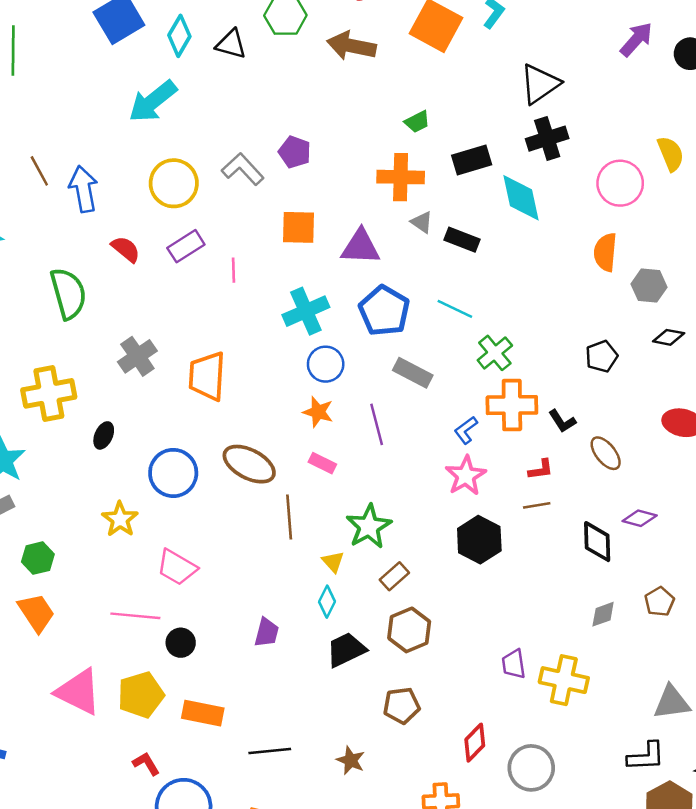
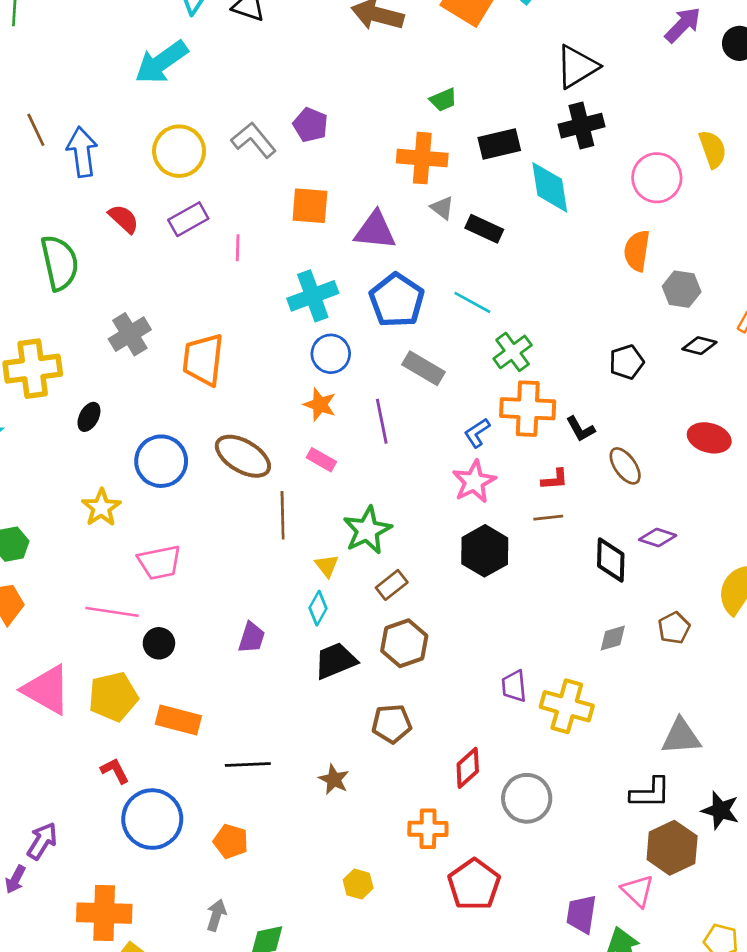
pink trapezoid: (177, 567) -> (159, 562), turned -45

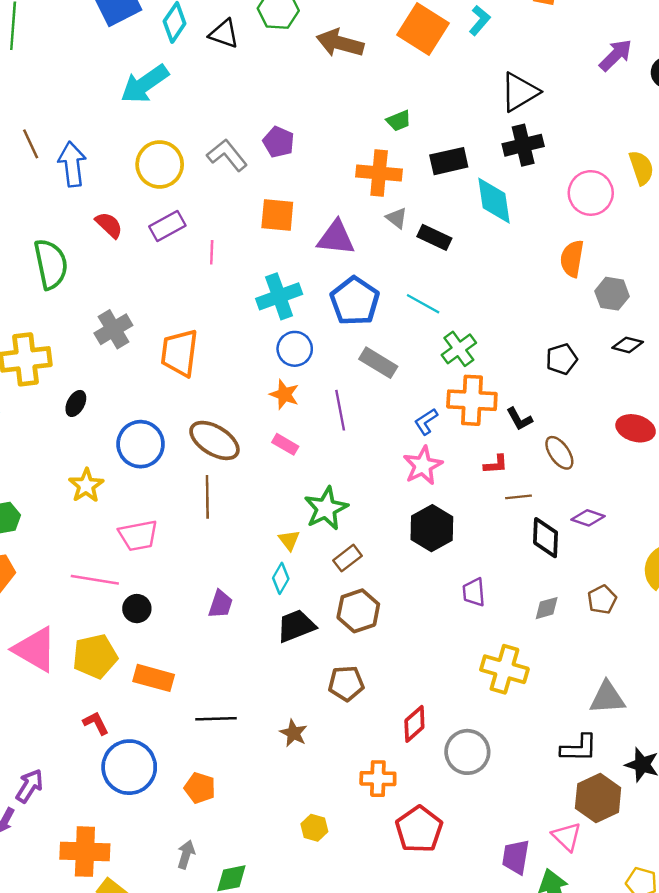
brown line: (283, 515) -> (207, 497), moved
brown line: (548, 518) -> (519, 497), moved
purple trapezoid: (514, 686) -> (474, 592), moved

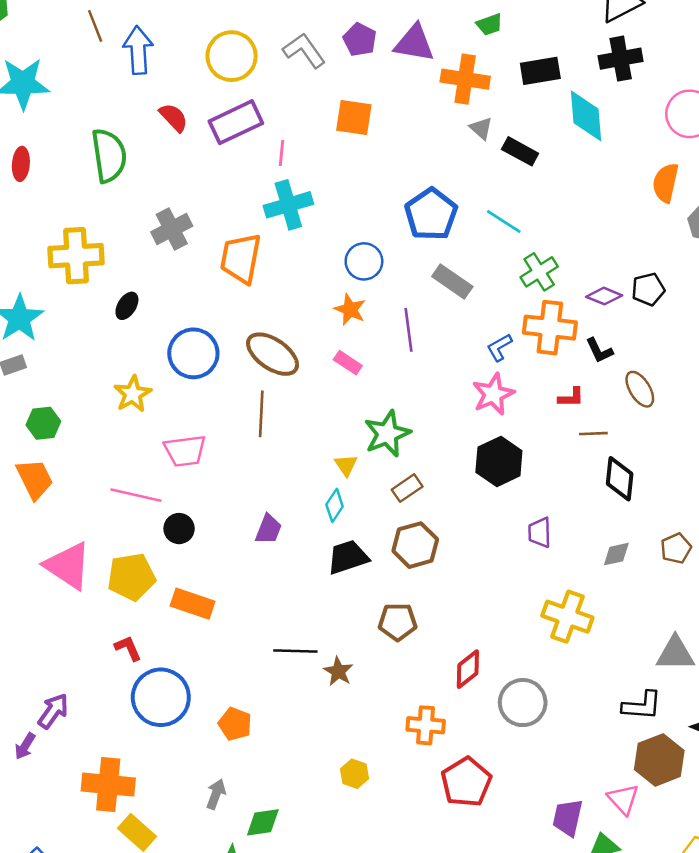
purple rectangle: (167, 226) -> (236, 122), size x1.4
purple triangle: (336, 238) -> (414, 43), moved
cyan cross: (279, 296) -> (288, 205), moved
purple diamond: (588, 518) -> (604, 296), moved
black line: (216, 719) -> (295, 651), moved

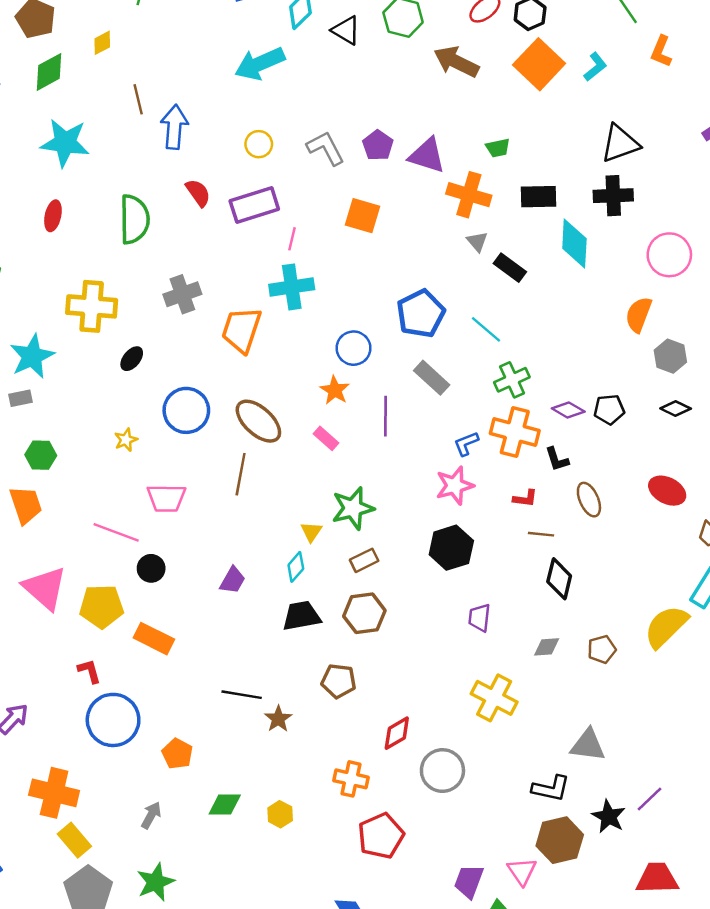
yellow circle: (232, 56) -> (259, 144), size x0.6
yellow star: (133, 394) -> (126, 440), size x0.7
green diamond: (263, 822) -> (225, 804), moved

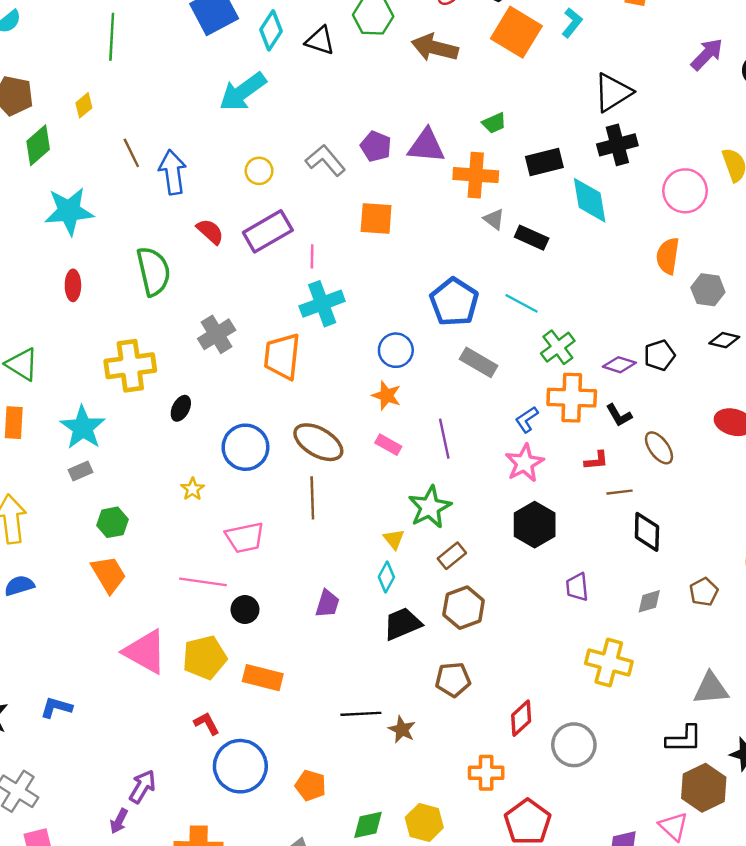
purple line: (386, 416) -> (444, 439), moved
yellow hexagon: (280, 814) -> (424, 823), size x1.4

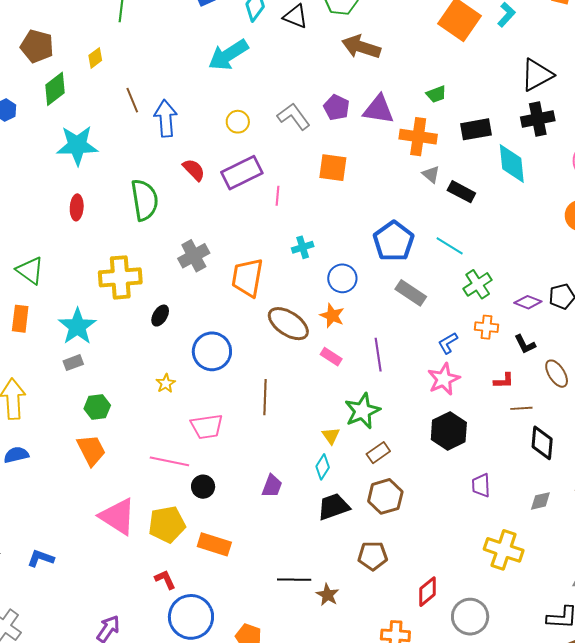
brown arrow: (435, 48) -> (361, 47), moved
cyan cross: (322, 304) -> (303, 247), moved, size x0.6
orange cross: (572, 398) -> (486, 327), size x0.6
brown ellipse: (318, 442) -> (288, 324), moved

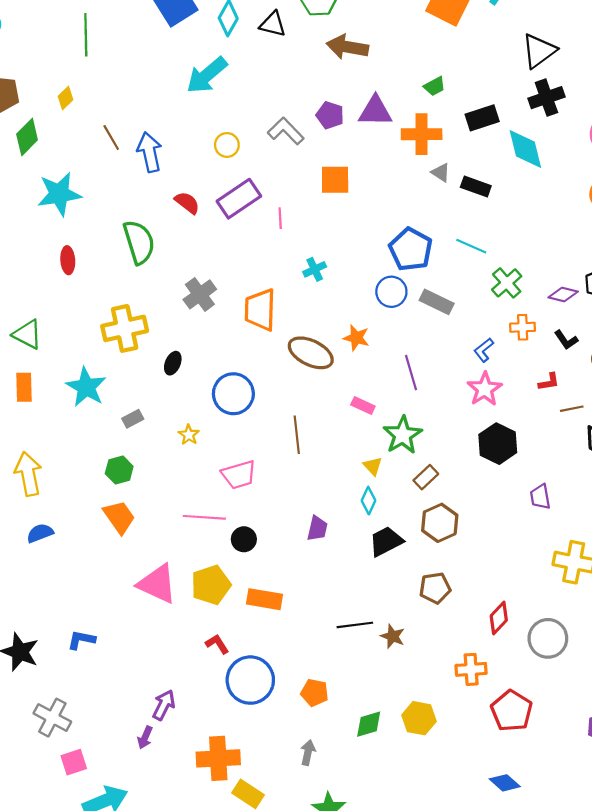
blue circle: (342, 278) -> (391, 292), moved
pink rectangle: (331, 357) -> (363, 405), moved
gray rectangle: (73, 363) -> (133, 419), moved

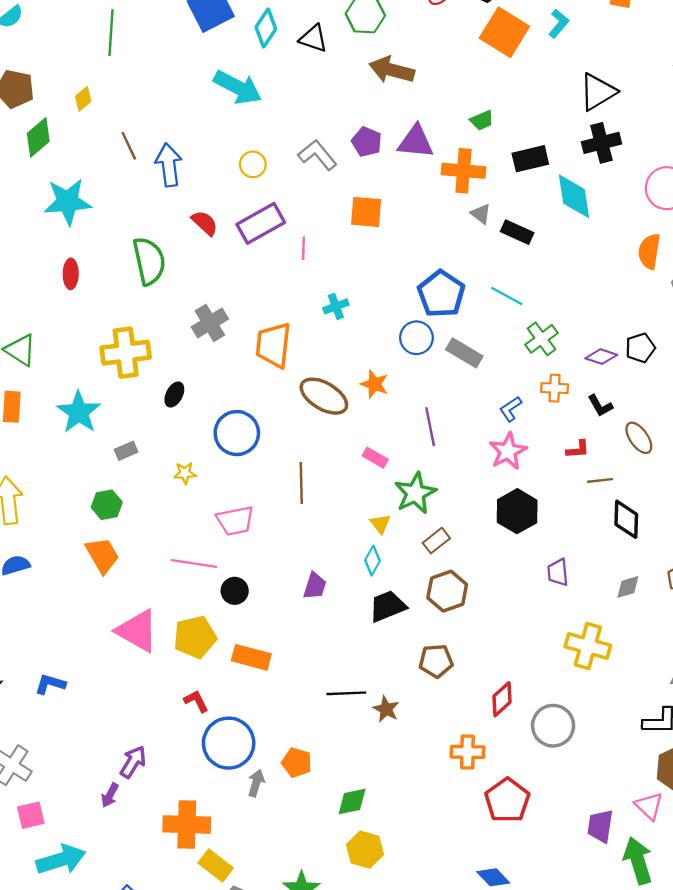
cyan arrow: (207, 75) -> (238, 87), turned -117
yellow star: (189, 435) -> (185, 473), turned 30
yellow hexagon: (419, 718) -> (365, 850), moved
gray arrow: (308, 753) -> (256, 783), moved

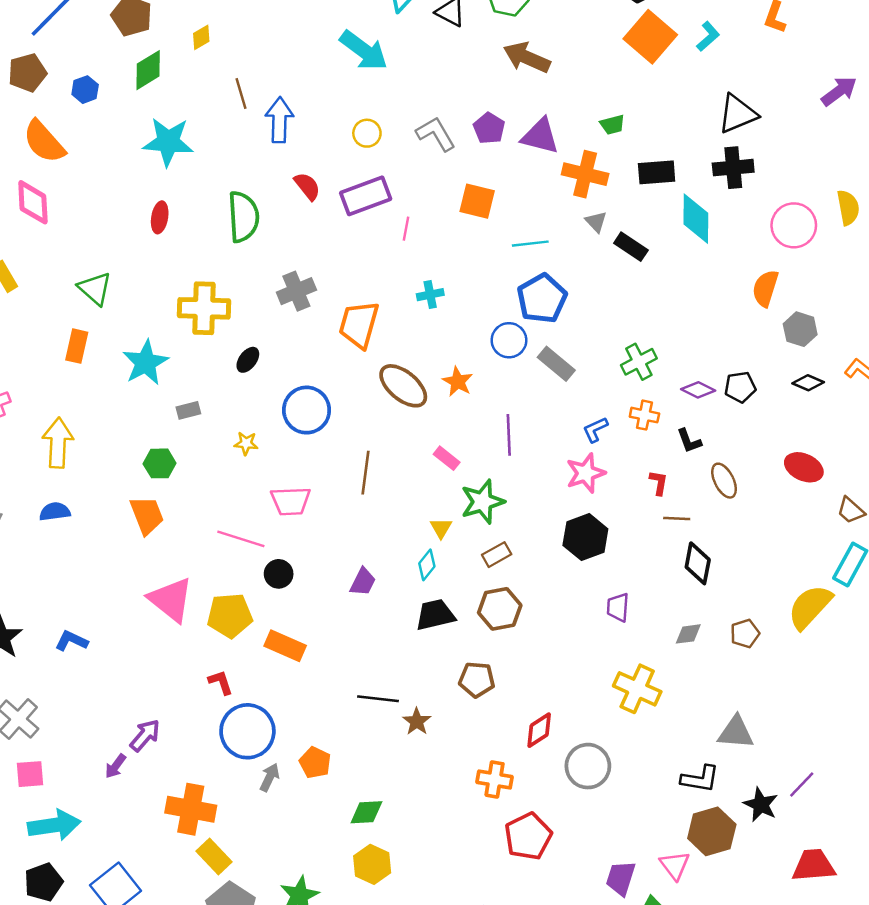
cyan line: (507, 296) -> (530, 244), moved, turned -44
red L-shape: (578, 449) -> (659, 483), turned -85

